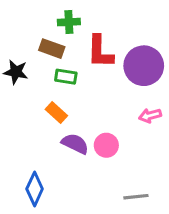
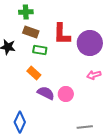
green cross: (69, 22) -> (26, 12), moved

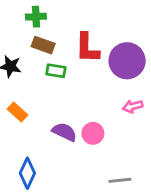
orange rectangle: (34, 73) -> (17, 112), moved

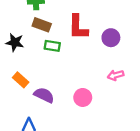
purple circle: (127, 61) -> (111, 38), size x0.6
purple semicircle: (64, 132) -> (44, 95), moved

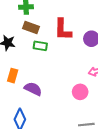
orange rectangle: (21, 80) -> (13, 76), turned 64
pink circle: (83, 97) -> (80, 92), moved

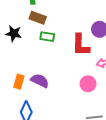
red L-shape: (63, 30) -> (81, 45), moved
orange rectangle: (13, 76) -> (19, 82), moved

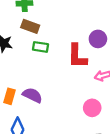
pink circle: (88, 84) -> (92, 108), moved

